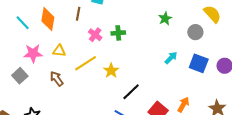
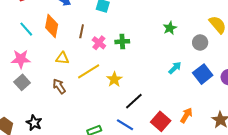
brown line: (78, 14) -> (82, 31), moved
pink star: (33, 53) -> (21, 59), moved
blue square: (199, 63) -> (203, 74), turned 30

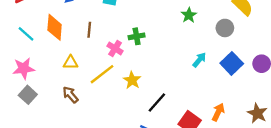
pink cross: (99, 43) -> (115, 48), moved

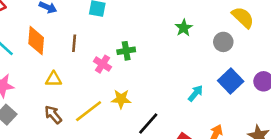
cyan arrow: (199, 60) -> (196, 93), moved
yellow line: (102, 74) -> (89, 111), moved
yellow star: (132, 80) -> (121, 99), turned -30

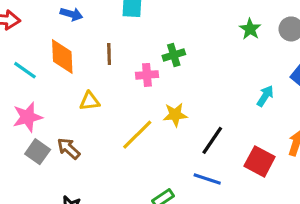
green star: (184, 28) -> (250, 29), moved
pink cross: (102, 64) -> (147, 75), turned -30
brown arrow: (53, 115) -> (69, 148), moved

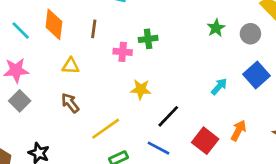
yellow line: (137, 135) -> (106, 129), moved
brown arrow: (69, 148) -> (70, 103), moved

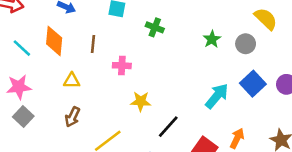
green cross: (148, 39) -> (155, 27), moved, turned 30
cyan arrow: (219, 86) -> (217, 96), size x1.5
brown arrow: (70, 103) -> (72, 117), turned -114

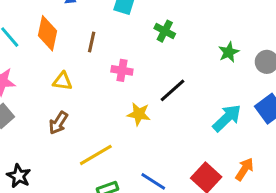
black line: (168, 127) -> (173, 90), moved

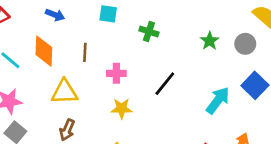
yellow triangle: (62, 81) -> (64, 92), size x1.5
yellow star: (139, 114) -> (122, 108), moved

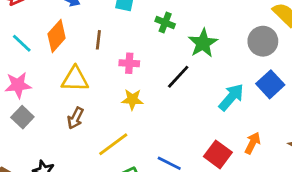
green star: (210, 41) -> (203, 43), moved, size x1.5
gray circle: (245, 44) -> (263, 41), size x1.4
orange diamond: (44, 51) -> (57, 36), turned 36

